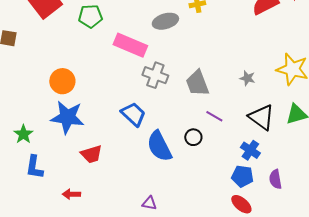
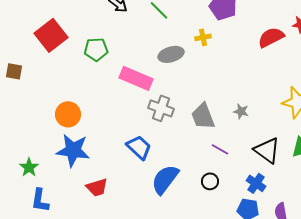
gray star: (247, 78) -> (241, 111), moved
black circle: (193, 137) -> (210, 181), moved
blue semicircle: (159, 146) -> (165, 179), turned 64

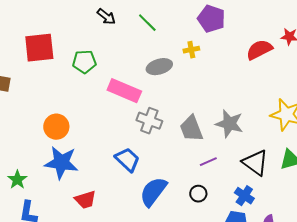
red square: (51, 35) -> (39, 48), turned 32
gray star: (241, 111) -> (229, 124), size x1.8
purple line: (220, 149) -> (208, 162), turned -54

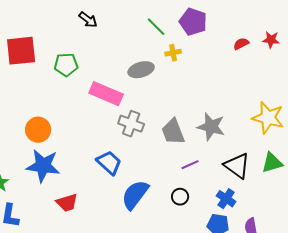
green line: (147, 23) -> (156, 27), moved
red semicircle: (259, 50) -> (241, 44), moved, size x0.6

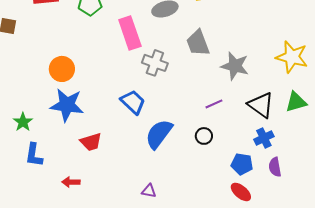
pink rectangle: (106, 94) -> (130, 33), turned 48
gray trapezoid: (173, 132) -> (198, 43), moved
blue cross: (226, 199) -> (264, 138), moved, turned 30

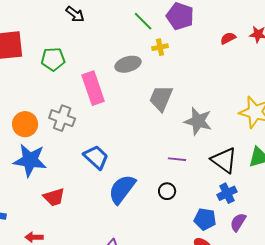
gray trapezoid: (198, 43) -> (161, 98), turned 44
gray cross: (155, 63) -> (62, 118), moved
purple line: (214, 104) -> (177, 159), turned 30
purple semicircle: (275, 167) -> (238, 222), turned 42

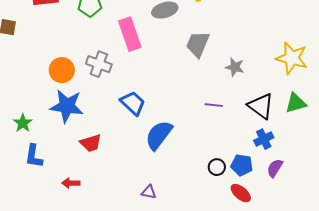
gray star: (198, 121) -> (235, 67), size x0.7
black circle: (167, 191) -> (217, 167), moved

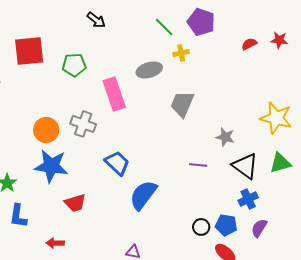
gray star: (235, 67) -> (225, 137), moved

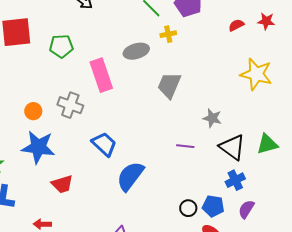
yellow star: (276, 118) -> (256, 74), moved
orange circle: (46, 130) -> (33, 111), size x0.7

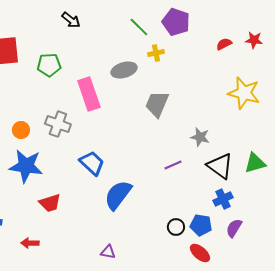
purple line: (185, 146) -> (173, 165), turned -30

